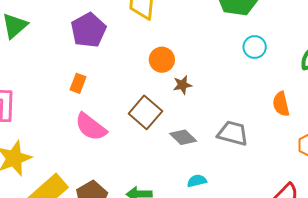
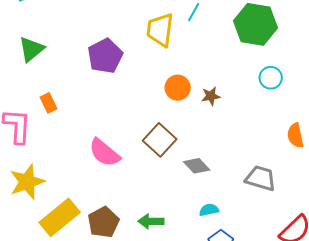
orange rectangle: (78, 83) -> (49, 103), moved, turned -48
brown star: (182, 85) -> (211, 96), moved
gray trapezoid: (233, 133) -> (260, 178), moved

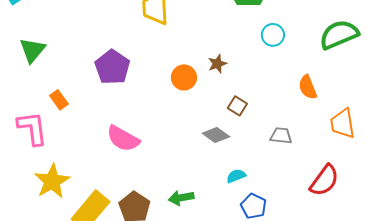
purple pentagon: (105, 56) -> (112, 67), moved
orange circle: (178, 88) -> (184, 77), moved
brown square: (160, 140) -> (237, 106), moved, size x0.6
gray trapezoid: (260, 178) -> (281, 136), size x0.7

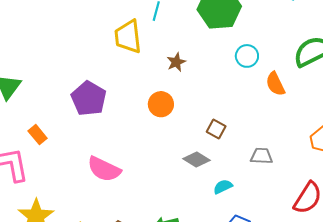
brown star: (217, 64) -> (176, 62), moved
orange semicircle: (308, 87) -> (275, 84), moved
cyan semicircle: (236, 176) -> (223, 187), moved

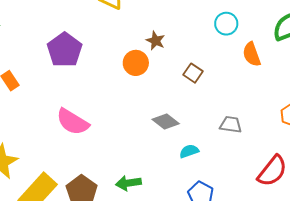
brown star: (176, 62) -> (155, 41), moved, turned -30
brown square: (216, 129) -> (193, 73), moved

